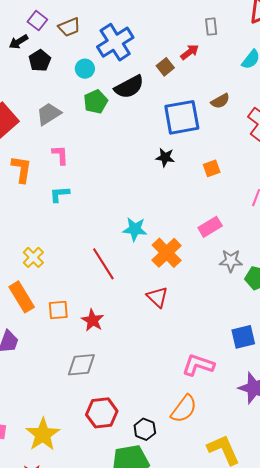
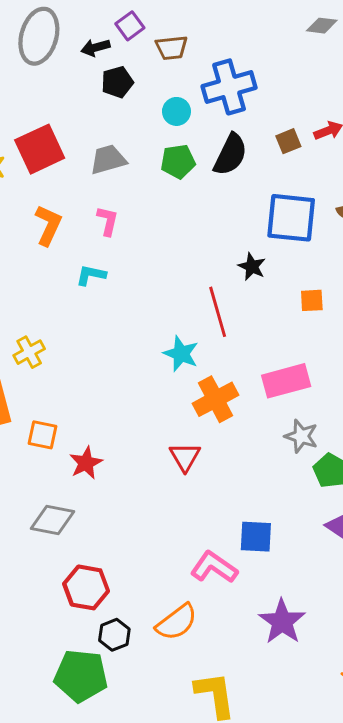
black semicircle: (129, 87) -> (230, 155), turned -52
pink rectangle: (210, 227) -> (286, 381), size x1.4
red line: (103, 264) -> (218, 312), moved
blue square: (243, 337) -> (256, 537), moved
red hexagon: (102, 413) -> (86, 587), moved

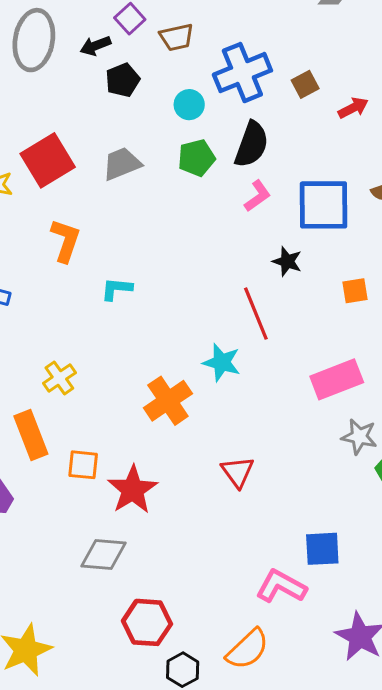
brown square: (288, 141) -> (305, 84), moved
pink L-shape: (108, 221) -> (257, 196), moved, turned 48
orange cross: (216, 399) -> (168, 401), moved
red star: (86, 463) -> (133, 490), size x1.4

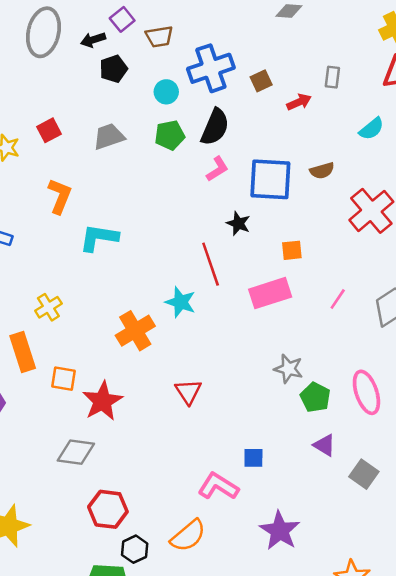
red square: (48, 160) -> (49, 130), size x0.6
cyan L-shape: (117, 289) -> (99, 238), size x1.5
pink rectangle: (337, 379) -> (270, 293), moved
blue square: (322, 549) -> (253, 458), size x0.7

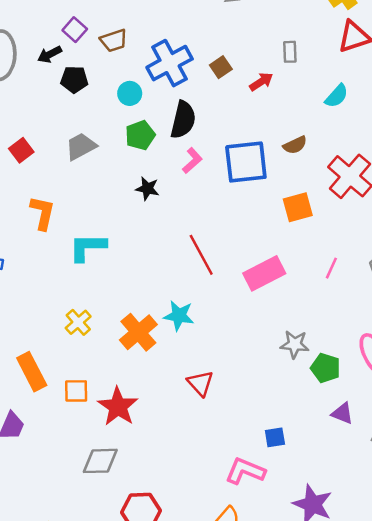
black pentagon: (114, 69) -> (74, 80), turned 30
black star: (238, 223) -> (147, 189), moved
orange square: (292, 250) -> (298, 207), moved, size x1.4
cyan star: (181, 302) -> (179, 316), moved
yellow cross: (48, 307) -> (78, 322), moved

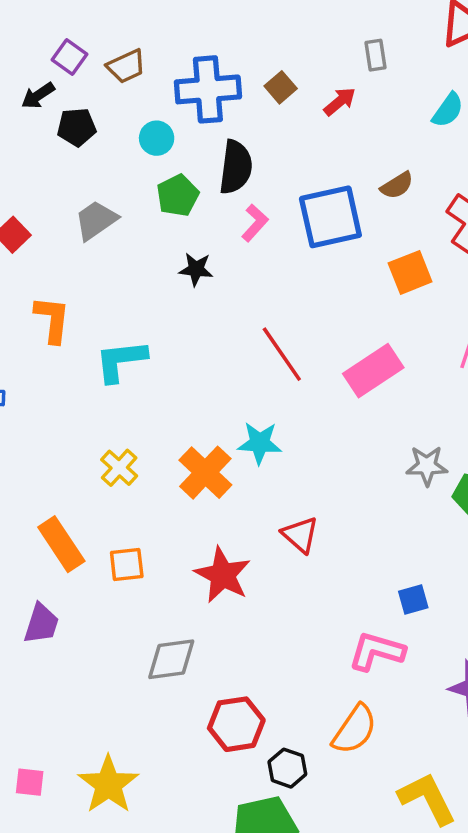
blue cross: (170, 63) -> (208, 89), turned 30
red star: (118, 407) -> (223, 575), moved

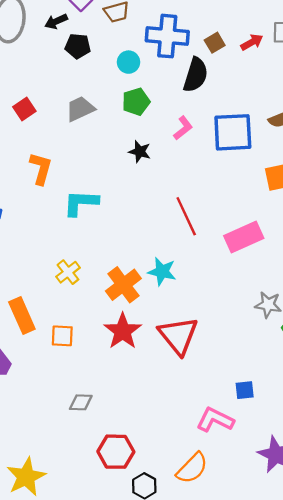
red arrow: (340, 102) -> (252, 42), moved
black semicircle: (236, 167) -> (196, 75), moved
red triangle: (300, 535) -> (178, 336), size x1.6
red star: (223, 575) -> (123, 331), moved
gray diamond: (171, 659) -> (81, 402), size x0.7

